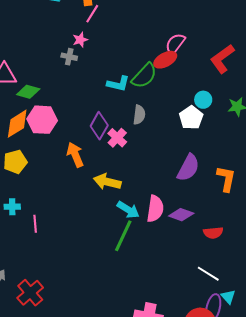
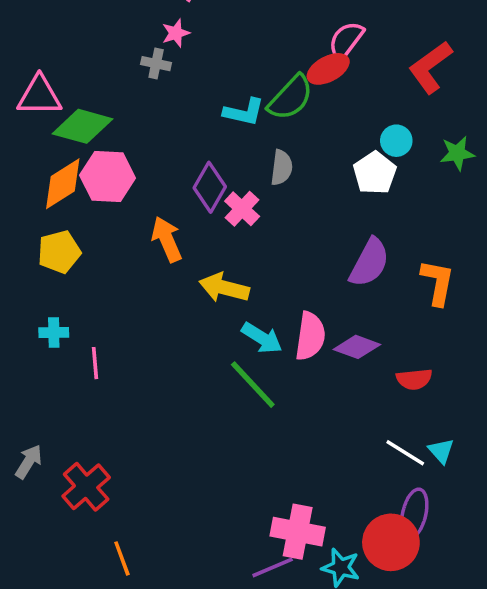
green diamond: (28, 92) -> (82, 126), size x1.4
green line: (123, 236) -> (253, 385), turned -68
cyan triangle: (228, 297) -> (441, 451), moved

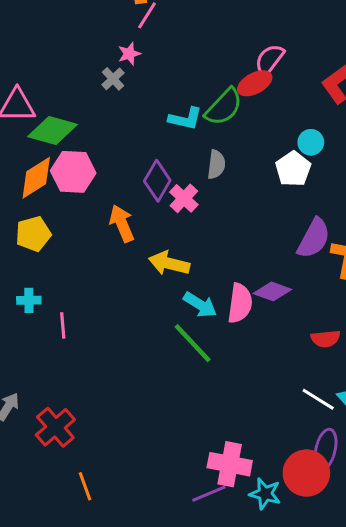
gray cross: (156, 64) -> (113, 79), turned 35
purple semicircle: (369, 263) -> (314, 238), moved
purple diamond: (357, 347) -> (272, 291), moved

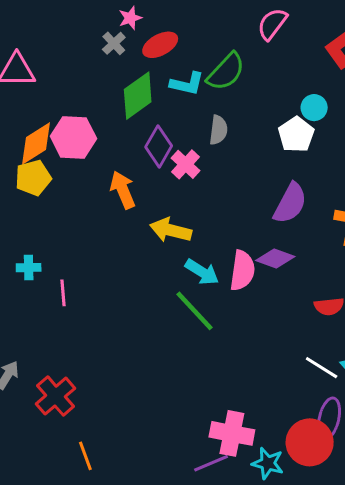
red ellipse: (255, 83) -> (160, 45), moved
green diamond: (52, 131) -> (138, 96), moved, turned -51
yellow pentagon: (33, 234) -> (33, 178), moved
purple semicircle: (314, 238) -> (290, 203), moved

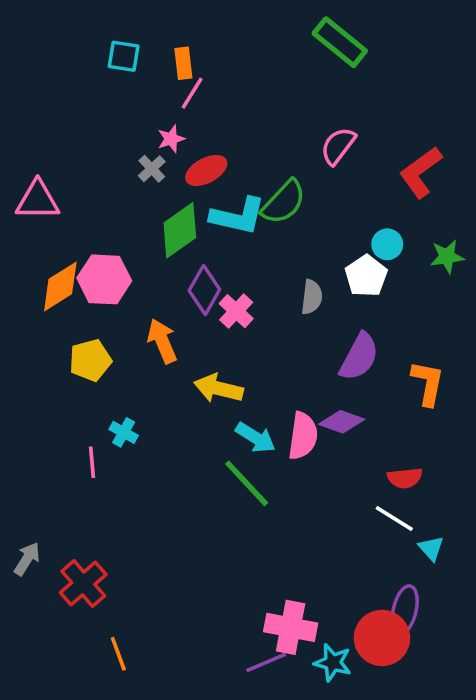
cyan L-shape: (187, 84) -> (238, 216), size x1.4
gray semicircle: (218, 130) -> (312, 297), moved
yellow pentagon: (33, 178) -> (90, 360), moved
cyan cross: (29, 268) -> (124, 432), moved, turned 30
white line: (322, 368) -> (394, 518), moved

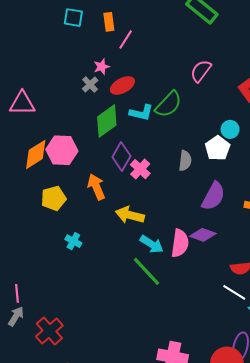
pink line: (192, 93) -> (126, 40), moved
cyan L-shape: (238, 216) -> (141, 113), size x0.7
pink line: (92, 462) -> (17, 293), moved

